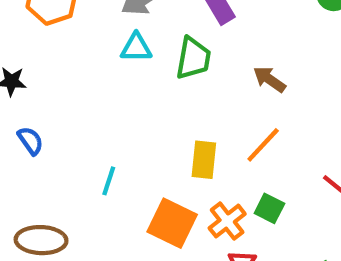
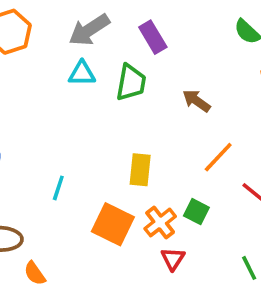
orange line: (263, 145) -> (218, 157), moved

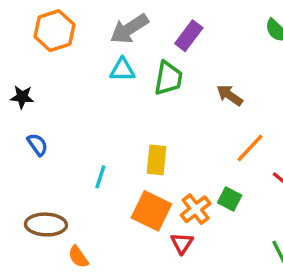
purple rectangle: (153, 37) -> (189, 36), turned 68
yellow rectangle: (140, 170) -> (156, 160), moved
red triangle: (173, 259) -> (182, 243), moved

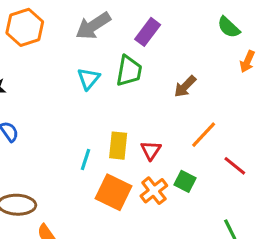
cyan triangle: (122, 70) -> (89, 79), moved, turned -50
brown arrow: (230, 95) -> (185, 86), turned -80
cyan line: (100, 177) -> (85, 160), moved
red triangle: (182, 243) -> (151, 150), moved

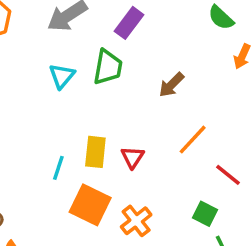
green square: (185, 181) -> (205, 214), moved
orange cross: (154, 191) -> (136, 221), moved

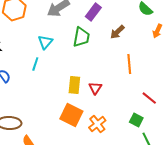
cyan triangle: (62, 76) -> (45, 42), moved
brown arrow: (171, 85) -> (117, 32), moved
orange line: (193, 140) -> (129, 64), moved, turned -48
cyan line: (58, 168) -> (35, 64), moved

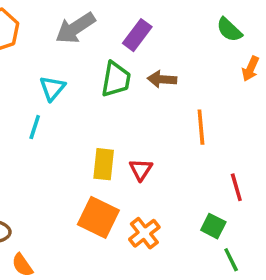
brown arrow: (117, 32) -> (162, 79), moved, turned 49
red line: (149, 98) -> (236, 187), turned 35

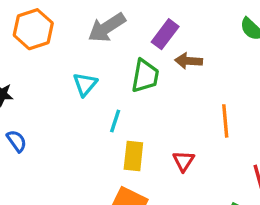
brown arrow: (162, 79) -> (189, 61), moved
cyan line: (35, 127) -> (115, 121), moved
red triangle: (141, 170) -> (184, 161), moved

